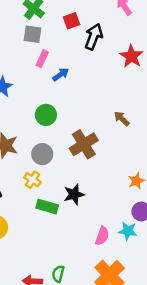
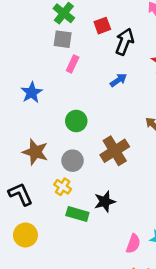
blue arrow: (61, 75) -> (118, 80), moved

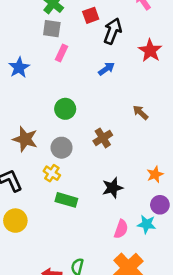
blue star: (32, 92) -> (19, 68), moved
brown cross: (115, 151) -> (103, 138), size x0.7
black star: (105, 202) -> (113, 188), moved

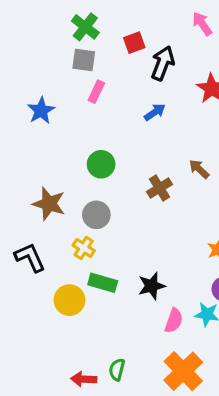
brown cross: (103, 138) -> (160, 188), moved
black star: (113, 188) -> (152, 286), moved
yellow circle: (15, 221) -> (69, 300), moved

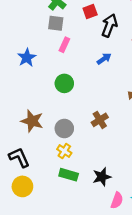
green circle: (101, 164) -> (64, 83), moved
brown cross: (160, 188) -> (100, 120), moved
yellow cross: (84, 248) -> (64, 151), moved
yellow circle: (69, 300) -> (22, 186), moved

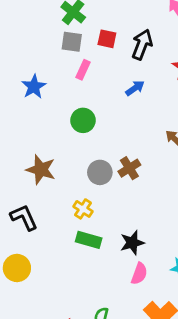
red square: (90, 11) -> (107, 39), moved, turned 32
gray circle: (64, 128) -> (100, 172), moved
yellow circle: (22, 186) -> (17, 268), moved
pink semicircle: (117, 200) -> (139, 274), moved

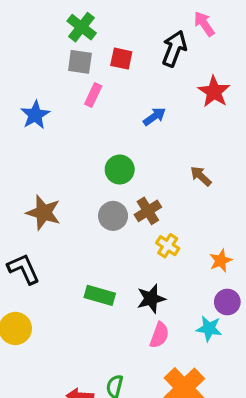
black arrow: (142, 44) -> (174, 49), moved
green circle: (83, 120) -> (120, 170), moved
yellow cross: (83, 209) -> (168, 246), moved

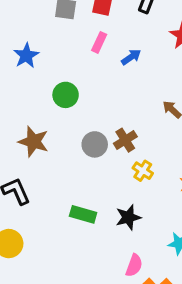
pink rectangle: (93, 95) -> (99, 42), moved
green circle: (120, 170) -> (66, 95), moved
pink semicircle: (159, 335) -> (134, 265), moved

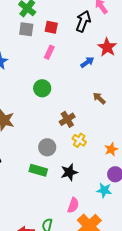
blue arrow: (131, 57) -> (87, 62), moved
green circle: (66, 95) -> (42, 88), moved
gray circle: (95, 144) -> (47, 147), moved

